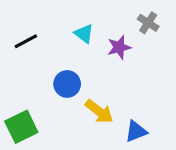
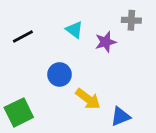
gray cross: (148, 23) -> (131, 20), turned -30

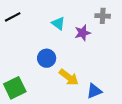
black line: (23, 37) -> (13, 17), moved

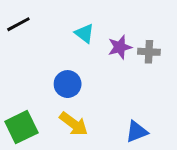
gray cross: (103, 16) -> (149, 52), moved
yellow arrow: (69, 77) -> (74, 124), moved

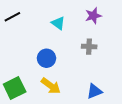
purple star: (120, 47) -> (93, 16), moved
gray cross: (149, 52) -> (89, 47), moved

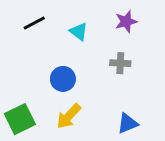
black line: (12, 17) -> (34, 23), moved
yellow arrow: (51, 86) -> (69, 116), turned 96

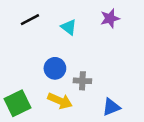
gray cross: (120, 63) -> (82, 81), moved
yellow arrow: (69, 116) -> (60, 101), turned -110

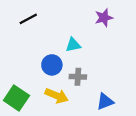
cyan triangle: (69, 27) -> (73, 45), moved, turned -49
green square: (17, 103) -> (16, 98), turned -30

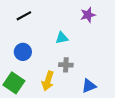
blue circle: (52, 65) -> (23, 52), moved
yellow arrow: (57, 96) -> (48, 81), turned 84

